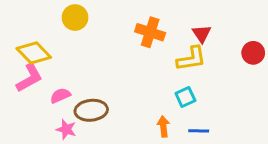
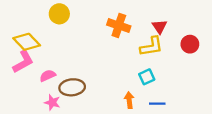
red circle: (253, 53) -> (190, 44), moved

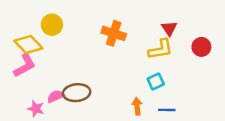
yellow circle: (59, 14) -> (52, 25), moved
orange cross: (119, 26) -> (114, 33), moved
pink semicircle: (48, 76) -> (56, 96), moved
pink star: (52, 102) -> (36, 109), moved

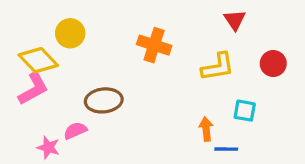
red triangle: (169, 28) -> (235, 20), moved
cyan square: (156, 81) -> (245, 111), moved, turned 35
brown ellipse: (77, 93) -> (104, 100), moved
orange arrow: (137, 106) -> (206, 129), moved

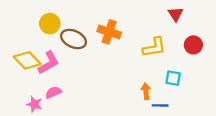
red triangle: (235, 20) -> (176, 14), moved
yellow diamond: (38, 60) -> (27, 60), moved
pink L-shape: (33, 89) -> (49, 63), moved
brown ellipse: (104, 100) -> (74, 39), moved, turned 30

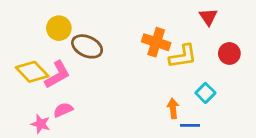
orange cross: (109, 32) -> (156, 42), moved
cyan square: (173, 78) -> (205, 93), turned 35

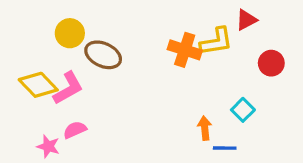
red triangle: (208, 17) -> (246, 20), turned 36
yellow L-shape: (183, 56) -> (216, 42), moved

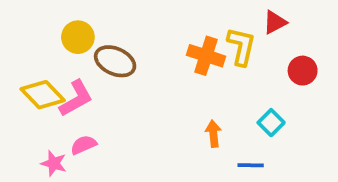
yellow L-shape: (216, 42) -> (241, 46), turned -68
orange arrow: (205, 128) -> (213, 134), moved

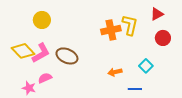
red triangle: (275, 22) -> (157, 14), moved
orange cross: (206, 56) -> (111, 30), turned -30
brown ellipse: (115, 61) -> (67, 56), moved
orange arrow: (213, 134) -> (115, 72), turned -96

